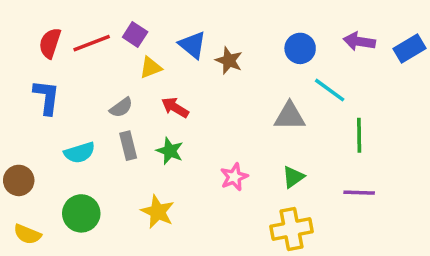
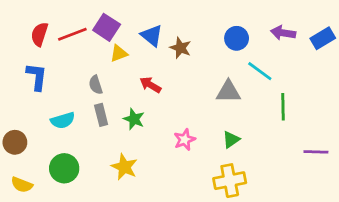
purple square: (135, 35) -> (107, 27), size x1.4
gray semicircle: (121, 107) -> (96, 85), turned 108
red arrow: (175, 107) -> (150, 85), moved
purple line: (359, 193) -> (316, 152), moved

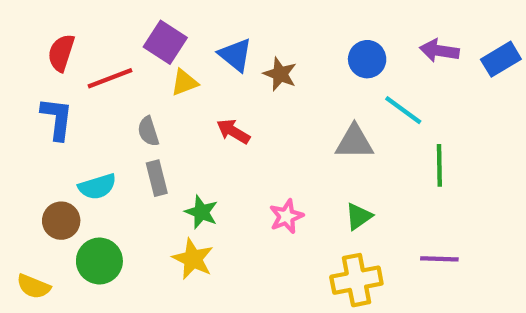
red line: (72, 34) -> (110, 78), moved
green star: (134, 119) -> (201, 212), moved
brown circle: (15, 142) -> (61, 221), moved
purple line: (316, 152) -> (439, 259), moved

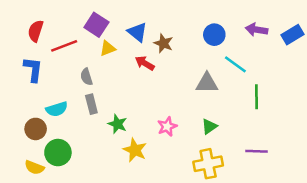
red arrow: (233, 131) -> (145, 63), moved
yellow star: (193, 259) -> (135, 150), moved
yellow semicircle: (34, 286) -> (34, 167), moved

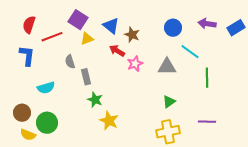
gray rectangle: (91, 104) -> (86, 77), moved
pink star: (167, 126) -> (135, 64), moved
brown circle: (36, 129) -> (22, 113), moved

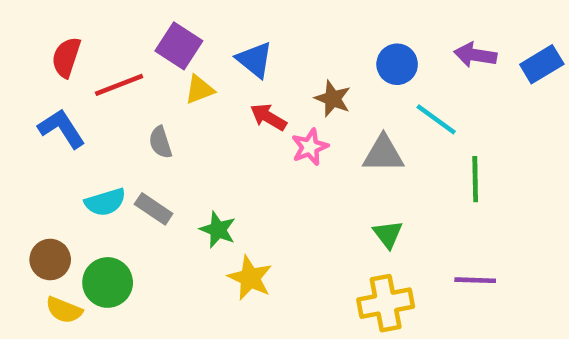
brown star: (132, 35) -> (333, 99), moved
blue L-shape: (27, 56) -> (62, 129), turned -40
gray rectangle: (86, 77) -> (154, 209), moved, turned -42
green triangle: (169, 102) -> (388, 234), turned -32

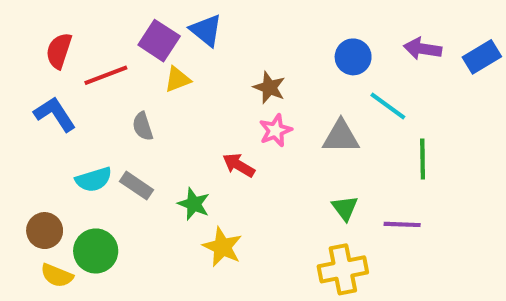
blue triangle: (255, 60) -> (206, 30), moved
brown star: (333, 99) -> (269, 88), moved
red arrow: (268, 117) -> (239, 165), moved
purple line: (475, 280) -> (402, 224), moved

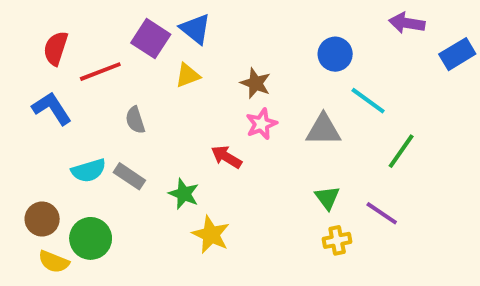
purple arrow: (423, 49) -> (407, 23), moved
yellow triangle: (177, 79) -> (188, 75), moved
green line: (423, 159) -> (401, 151), turned 36
purple line: (402, 224) -> (382, 213), turned 32
yellow cross: (343, 269) -> (337, 240), moved, size x0.6

